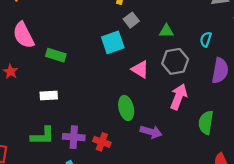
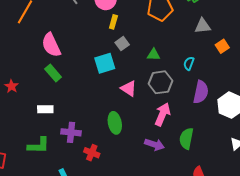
pink semicircle: (24, 35) -> (51, 45), moved
green rectangle: (56, 55) -> (53, 73), turned 30
purple arrow: (151, 132) -> (155, 145), moved
purple cross: (74, 137) -> (71, 132), moved

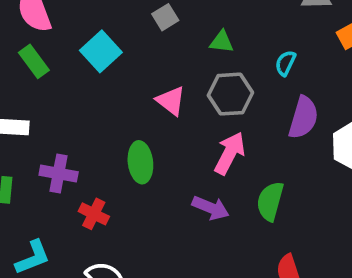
cyan square: (105, 63) -> (101, 51), moved, turned -30

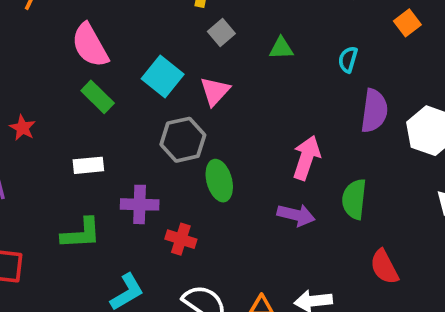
gray hexagon: (230, 94) -> (183, 140), moved
pink triangle: (171, 101) -> (215, 91), moved, turned 44

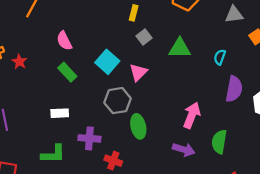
pink semicircle: (90, 45) -> (64, 41), size x0.7
green triangle: (281, 48) -> (180, 48), size x1.5
red star: (22, 128) -> (19, 62), moved

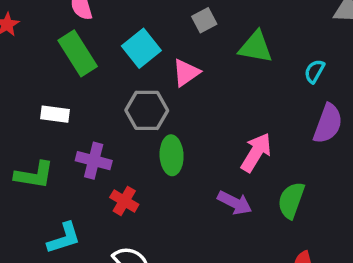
green rectangle: (67, 72) -> (78, 53), size x1.4

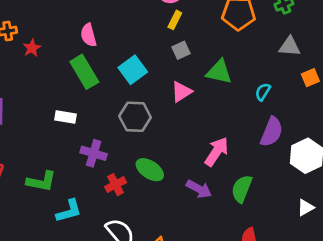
pink triangle: (186, 73) -> (181, 92), moved
green ellipse: (172, 155) -> (150, 170), moved, turned -56
green L-shape: (34, 175) -> (41, 181), moved
red cross: (124, 201) -> (116, 185), turned 30

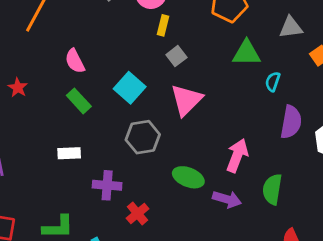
green rectangle: (84, 72) -> (79, 101), size x0.7
green triangle: (219, 72) -> (247, 53), moved
pink triangle: (181, 92) -> (186, 100), size x1.4
green ellipse: (150, 170) -> (188, 177), moved

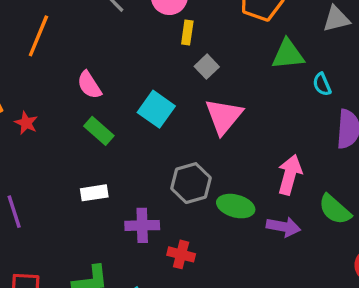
cyan semicircle: (273, 82) -> (322, 84), turned -36
gray hexagon: (143, 137) -> (191, 183), moved
green semicircle: (272, 189) -> (335, 209), turned -52
red cross: (138, 213) -> (181, 254), turned -30

